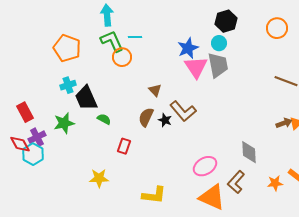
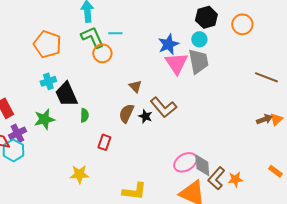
orange circle: (277, 28) -> (242, 24), moved
green semicircle: (104, 119) -> (84, 115), turned 64
gray diamond: (249, 152) -> (202, 165), moved
orange star: (275, 183) -> (235, 179), moved

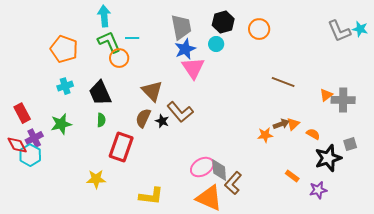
gray trapezoid: (198, 61) -> (181, 27), moved
brown triangle: (135, 86) -> (152, 91), size x1.6
black trapezoid: (66, 94) -> (100, 93), moved
red rectangle: (104, 142) -> (121, 147), size x1.8
orange star: (235, 179) -> (265, 135), moved

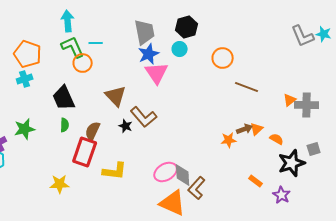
orange circle: (259, 29) -> (223, 58), moved
cyan cross: (65, 86) -> (25, 79), moved
brown semicircle: (143, 118) -> (93, 131), moved
purple star: (318, 190) -> (282, 195), turned -30
yellow L-shape: (151, 196) -> (115, 171), moved

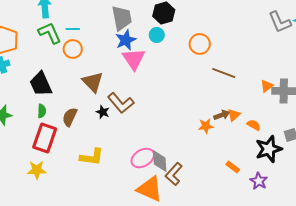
orange circle: (83, 63) -> (73, 49), moved
red rectangle: (85, 152) -> (45, 138), moved

